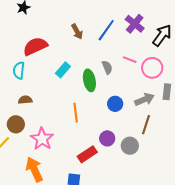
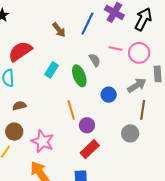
purple circle: (107, 138) -> (87, 125), moved

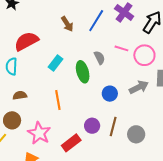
orange line: (71, 110) -> (58, 100), moved
brown line: (143, 110) -> (113, 127), moved
purple circle: (87, 125) -> (92, 126), moved
gray circle: (130, 133) -> (136, 134), moved
red rectangle: (90, 149) -> (71, 143), moved

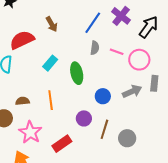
brown arrow: (67, 24) -> (52, 24), moved
gray semicircle: (99, 58) -> (95, 48), moved, turned 32
brown semicircle: (20, 95) -> (23, 101), moved
purple circle: (92, 126) -> (84, 118), moved

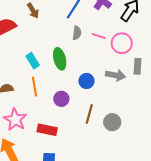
cyan rectangle: (50, 63) -> (33, 61), moved, turned -70
gray arrow: (132, 91) -> (116, 75), turned 36
purple circle: (84, 118) -> (61, 99), moved
red rectangle: (62, 144) -> (47, 130), turned 48

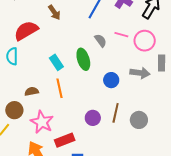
gray semicircle: (77, 33) -> (101, 40), moved, turned -40
purple circle: (61, 99) -> (93, 118), moved
red rectangle: (47, 130) -> (65, 140), moved, turned -30

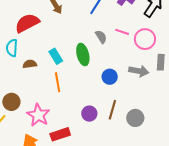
brown semicircle: (32, 91) -> (30, 64), moved

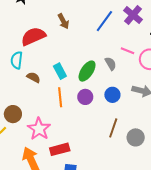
gray semicircle: (101, 37) -> (111, 64), moved
green ellipse: (83, 54) -> (87, 71), turned 45
brown semicircle: (30, 64) -> (33, 77), turned 32
purple circle: (89, 114) -> (85, 97), moved

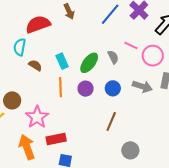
gray circle: (136, 137) -> (130, 150), moved

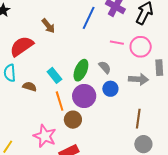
gray semicircle: (113, 57) -> (105, 67), moved
purple circle: (86, 89) -> (84, 96), size x1.5
brown circle: (12, 100) -> (73, 120), moved
brown line: (111, 121) -> (138, 119), moved

